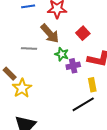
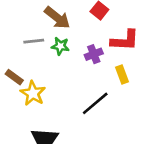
green star: (62, 54) -> (60, 46), moved
black line: (83, 104) -> (95, 103), moved

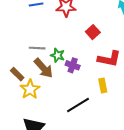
brown arrow: (57, 18) -> (43, 68), moved
purple cross: (94, 54) -> (73, 65), moved, turned 32

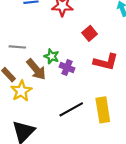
gray line: (37, 48) -> (17, 47), moved
yellow rectangle: (103, 85) -> (103, 110), moved, size x1.6

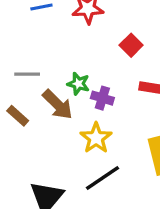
yellow star: (21, 91) -> (96, 138), moved
black line: (71, 109) -> (102, 178), moved

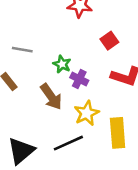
brown arrow: (58, 104) -> (51, 97), moved
yellow star: (96, 138) -> (87, 113), moved

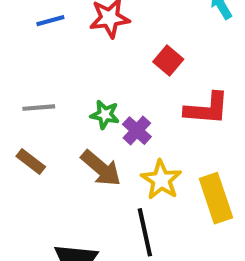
purple cross: (79, 79) -> (137, 131), turned 30
black line: (68, 143) -> (145, 232), turned -64

